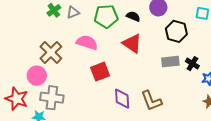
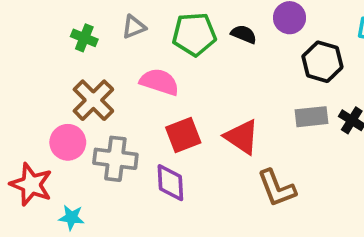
green cross: (54, 10) -> (84, 38), moved, turned -32
red triangle: (132, 43) -> (242, 137), moved
gray cross: (52, 98) -> (115, 159), moved
purple diamond: (122, 99) -> (170, 183), moved

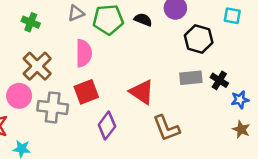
gray triangle: (134, 27) -> (76, 13), moved
pink semicircle: (159, 82) -> (84, 53), turned 72
red square: (183, 135) -> (86, 92), moved
purple diamond: (170, 183) -> (107, 126), moved, turned 40

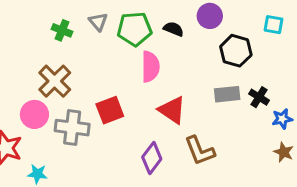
gray triangle: (76, 13) -> (98, 22), turned -48
green cross: (31, 22) -> (62, 30), moved
pink semicircle: (84, 53) -> (150, 67), moved
purple diamond: (107, 126) -> (152, 158), moved

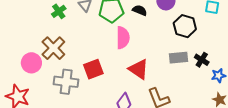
green cross: (62, 30) -> (59, 11), turned 32
pink circle: (34, 114) -> (31, 63), moved

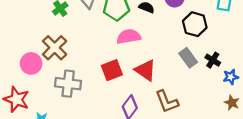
pink semicircle: (123, 38) -> (129, 37), turned -100
gray rectangle: (179, 58) -> (188, 58), turned 60
red square: (93, 69) -> (112, 70), moved

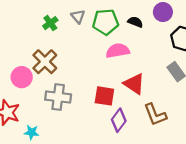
red square: (112, 70) -> (104, 96), moved, turned 30

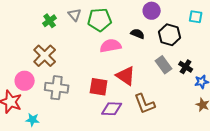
black semicircle: (135, 22) -> (138, 34), moved
pink circle: (22, 77) -> (25, 81), moved
purple diamond: (119, 120) -> (112, 109), turned 55

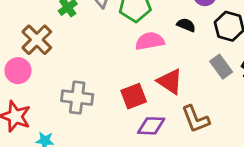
brown cross: (45, 56) -> (37, 40), moved
pink circle: (25, 81) -> (18, 71), moved
red square: (99, 87) -> (134, 96), turned -30

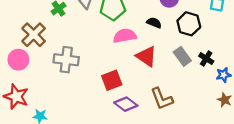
red triangle: (170, 81) -> (146, 56), moved
gray cross: (77, 98) -> (66, 60), moved
purple diamond: (151, 126) -> (126, 104), turned 35

